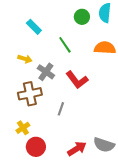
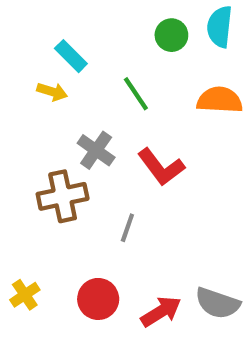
yellow arrow: (25, 59) -> (52, 92), moved
yellow cross: (23, 128) -> (25, 295), moved
red circle: (36, 147) -> (98, 299), moved

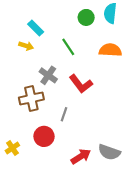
red circle: (98, 299) -> (44, 136), moved

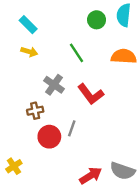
cyan rectangle: (36, 28) -> (28, 25), moved
brown cross: (31, 99) -> (35, 111), size x0.6
red circle: (44, 136) -> (49, 137), moved

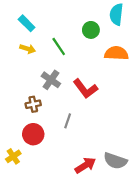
green circle: (97, 20) -> (91, 30), moved
green line: (76, 53) -> (59, 47), moved
red circle: (49, 137) -> (33, 134), moved

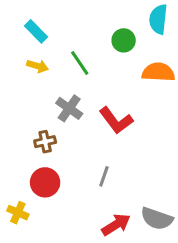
gray line: (68, 121) -> (104, 176), moved
yellow cross: (13, 156) -> (18, 213), turned -32

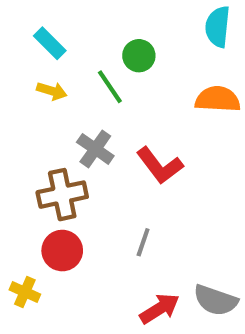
green circle: (124, 40) -> (139, 56), moved
brown cross: (45, 142) -> (62, 195), size x1.6

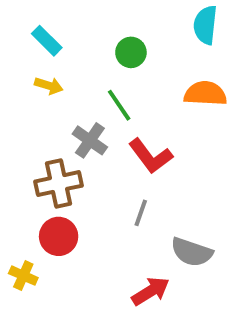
green line: (110, 87) -> (119, 105), moved
gray line: (143, 242) -> (141, 213), moved
gray semicircle: (216, 300) -> (192, 252), moved

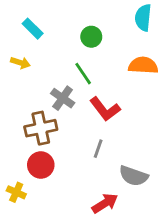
yellow arrow: (49, 86) -> (20, 63), moved

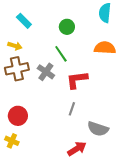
red L-shape: (105, 109) -> (77, 80), turned 120
brown cross: (41, 128) -> (17, 69), moved
red circle: (41, 165) -> (18, 116), moved

